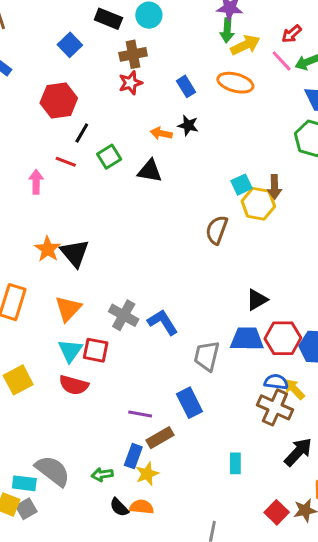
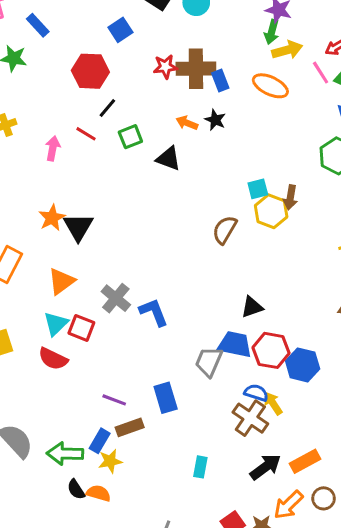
blue square: (70, 45) -> (120, 30), moved
brown cross: (133, 54) -> (196, 69), moved, size x1.4
gray trapezoid: (207, 356) -> (209, 362), moved
green arrow: (102, 475) -> (65, 454), size x1.6

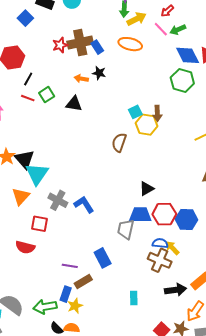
blue square: (120, 30) -> (25, 18), moved
red line: (86, 134) -> (28, 98), moved
cyan triangle: (56, 324) -> (37, 174), moved, size x1.4
black arrow: (265, 467) -> (176, 290), turned 40

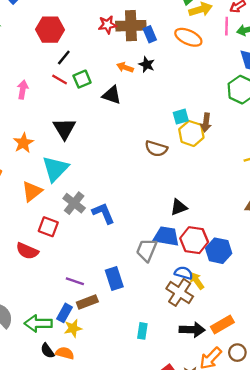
pink line: (161, 29) -> (227, 26), turned 35
brown semicircle: (119, 142) -> (156, 149), turned -102
black triangle: (25, 159) -> (64, 129), moved

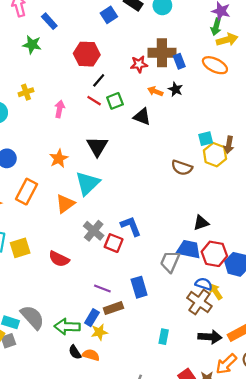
red star: (107, 25) -> (139, 64), moved
gray cross: (74, 203) -> (94, 231), moved
red square: (48, 227) -> (114, 243), moved

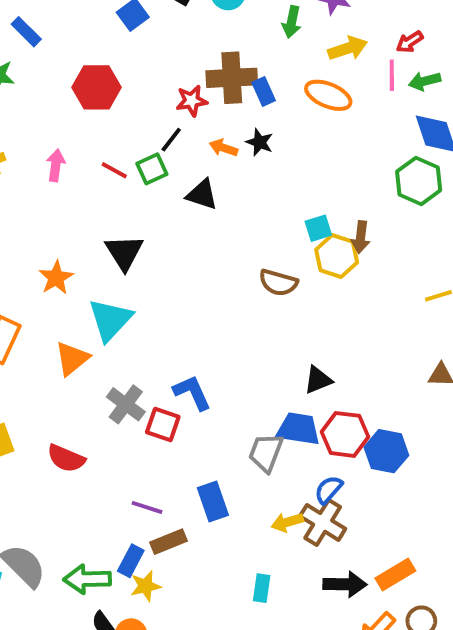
green arrow: (216, 27) -> (292, 22), moved
black line: (99, 80) -> (171, 140), moved
pink arrow: (60, 109) -> (56, 165), moved
blue semicircle: (204, 284) -> (329, 490), turned -63
yellow arrow: (216, 292) -> (287, 522), moved, turned -70

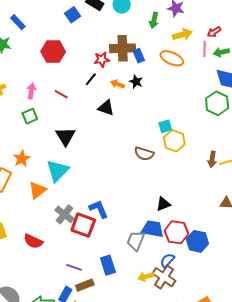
green square: (152, 169) -> (30, 116), moved
brown arrow: (361, 237) -> (212, 159), moved
orange star: (56, 278) -> (22, 159), moved
red square: (163, 425) -> (83, 225), size x1.4

